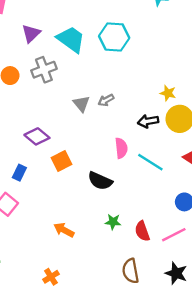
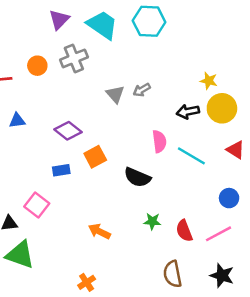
blue rectangle: (19, 173) -> (61, 170), moved, turned 56

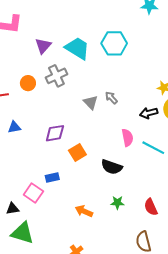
gray arrow: (142, 90) -> (111, 98), turned 80
purple diamond: (68, 131) -> (55, 133), turned -45
blue rectangle: (61, 170) -> (52, 178), moved
green star: (152, 221) -> (117, 203), moved

